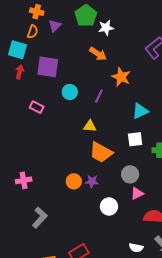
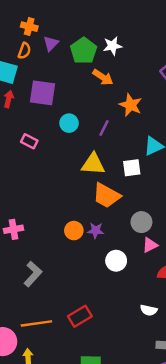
green pentagon: (86, 16) -> (84, 51), moved
yellow triangle: (90, 126) -> (93, 164), size x1.5
white square: (135, 139) -> (132, 168), moved

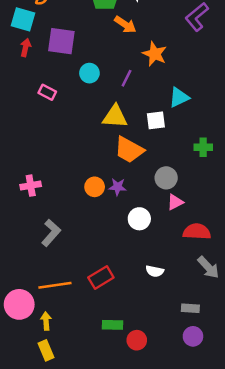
white semicircle: (149, 310) -> (155, 271), moved

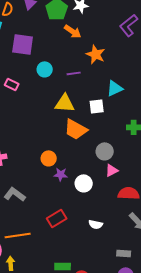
purple line: (127, 78) -> (74, 73), turned 56
purple star: (118, 187) -> (61, 174), moved
gray L-shape: (51, 233) -> (15, 194), turned -95
red rectangle: (101, 278) -> (57, 218), moved

